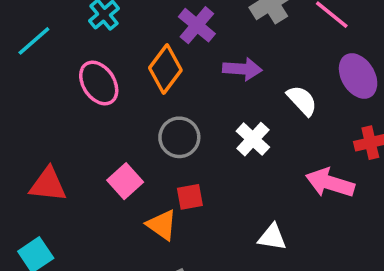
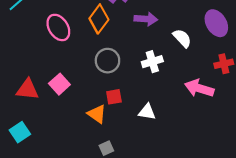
white cross: (253, 139) -> (152, 62), turned 30
pink square: (125, 181) -> (59, 84), moved
white triangle: (272, 237) -> (147, 112), moved

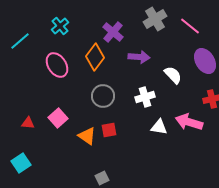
red triangle: (27, 89) -> (28, 123), size x0.6
white triangle: (147, 112) -> (159, 127), moved
orange triangle: (97, 114) -> (87, 136), moved

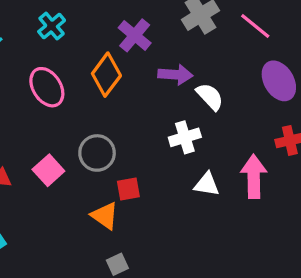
white semicircle: (173, 75) -> (210, 97), moved
gray circle: (103, 96) -> (97, 153), moved
pink arrow: (189, 122) -> (254, 176), turned 72
orange triangle: (87, 136) -> (105, 216), moved

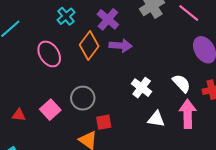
cyan cross: (52, 26) -> (66, 16), moved
purple arrow: (175, 75) -> (121, 46), moved
white semicircle: (210, 97) -> (181, 83), moved
white cross: (185, 137) -> (142, 88), turned -36

